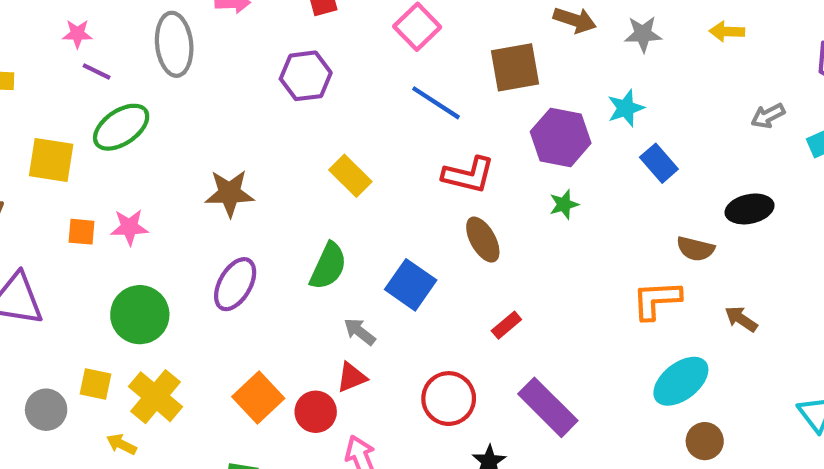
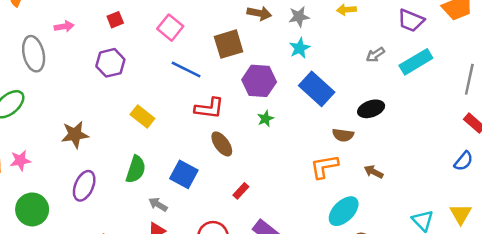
cyan star: (626, 108) -> (300, 48), moved
blue rectangle: (659, 163) -> (317, 89), size x1.6

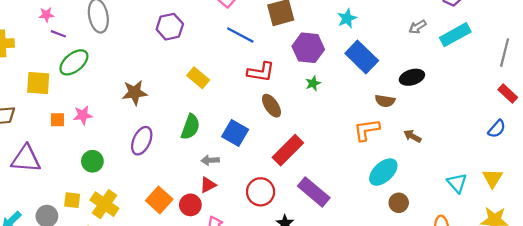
red rectangle: (241, 191) -> (288, 150), size x2.0
gray arrow: (158, 204) -> (210, 160), turned -36
green circle: (32, 209) -> (92, 161), size x0.7

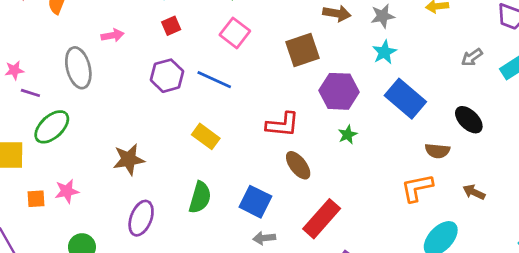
blue line: (240, 35) -> (214, 80), moved
black ellipse: (412, 77) -> (469, 120), turned 65
gray arrow: (210, 160) -> (264, 238), moved

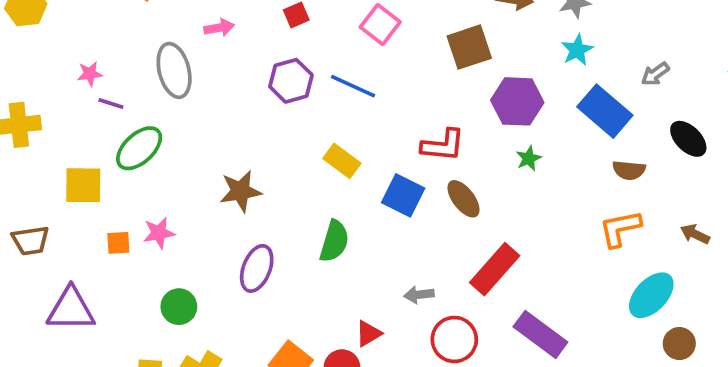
gray arrow: (472, 57) -> (655, 74), moved
brown semicircle: (437, 151) -> (629, 170), moved
blue square: (255, 202) -> (403, 195), moved

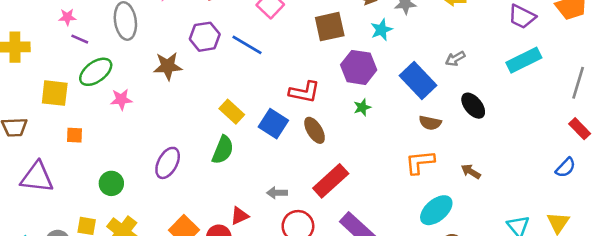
cyan star: (577, 50) -> (381, 30), moved
yellow rectangle: (342, 161) -> (232, 112), moved
brown star: (240, 191) -> (168, 66), moved
pink star: (159, 233) -> (121, 99), moved

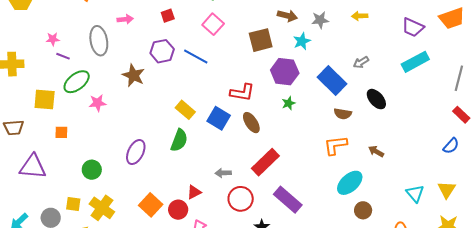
brown star: (168, 66) -> (134, 75), turned 30

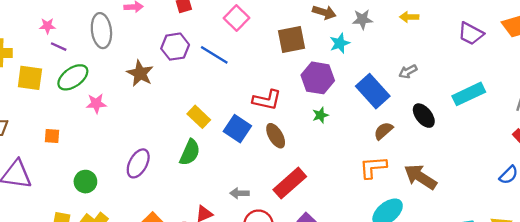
cyan rectangle: (415, 62) -> (469, 94), moved
yellow square: (45, 100) -> (30, 78), moved
brown semicircle: (343, 114) -> (383, 131), turned 126
brown arrow: (376, 151) -> (420, 177), size x1.8

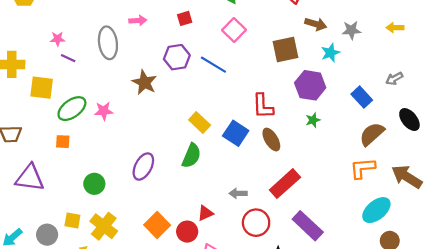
green ellipse: (73, 77) -> (72, 109), moved
blue rectangle: (373, 91) -> (362, 97), size x0.7
red L-shape: (267, 100) -> (263, 106), turned 76
brown semicircle: (383, 131) -> (372, 134), size x1.4

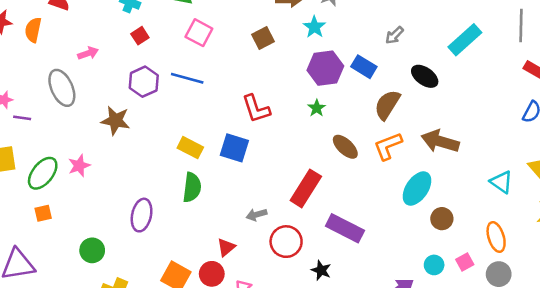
brown square: (285, 50) -> (263, 38), size x0.7
purple hexagon: (310, 85) -> (325, 68), moved
brown ellipse: (271, 140) -> (345, 147), moved

